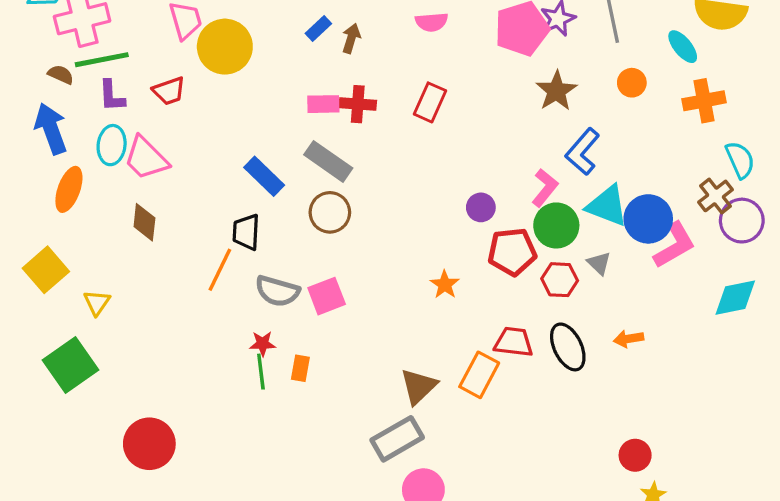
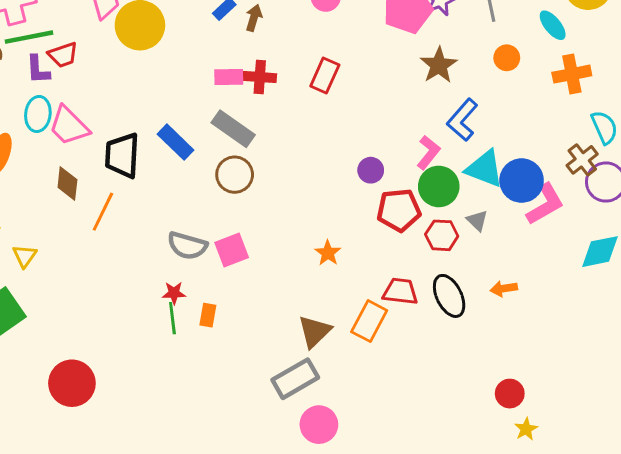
red trapezoid: (169, 91) -> (63, 55), moved
black trapezoid: (246, 232) -> (122, 155), moved, size x1.4
orange line: (220, 270) -> (103, 212), moved
orange star: (445, 285) -> (328, 253), moved

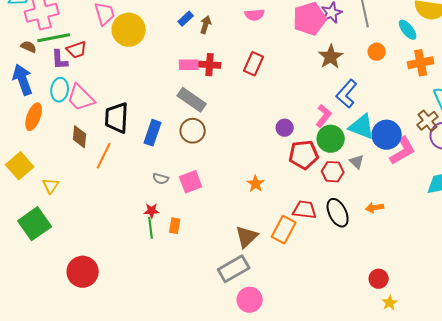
blue rectangle: (175, 142) -> (153, 133), moved, turned 65
gray semicircle: (187, 246) -> (161, 179), size x0.6

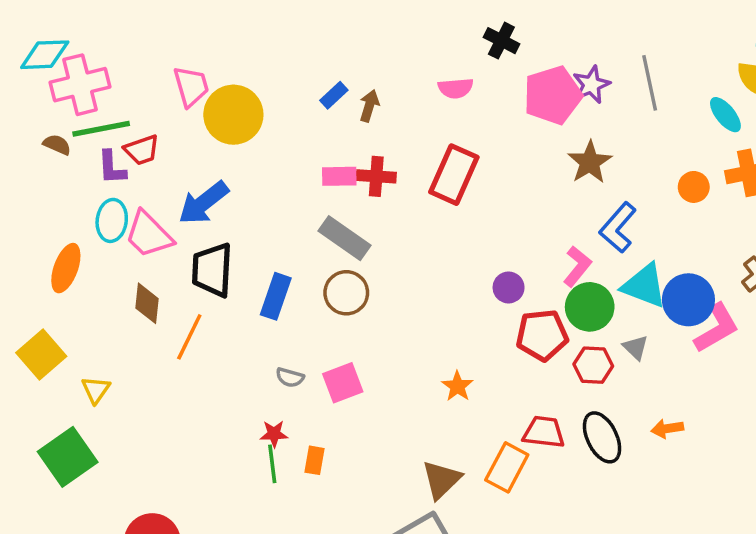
orange circle: (377, 52) -> (694, 187), moved
red rectangle: (254, 64) -> (454, 175), size x1.4
blue arrow: (23, 80) -> (203, 203), moved, turned -108

